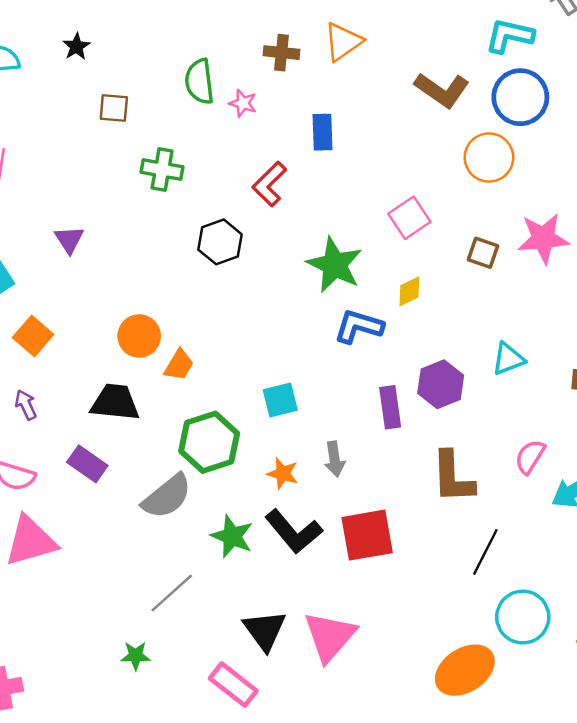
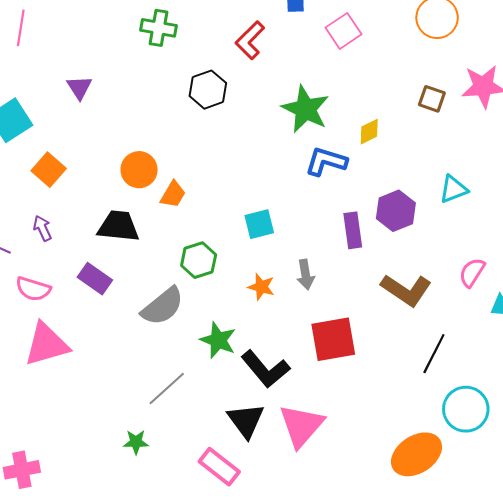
pink square: (409, 218) -> (344, 31), moved
green hexagon: (209, 442) -> (199, 260), size x0.7
brown L-shape: (453, 477) -> (406, 290), turned -54
black L-shape: (294, 531) -> (265, 369), moved

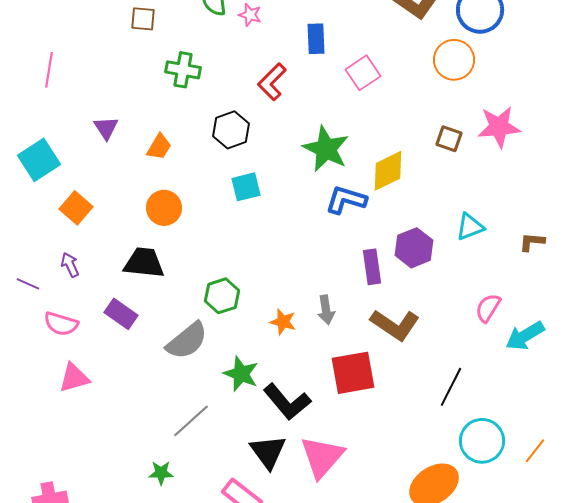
yellow diamond: (369, 132) -> (388, 171), size x1.6
orange trapezoid: (173, 194) -> (159, 147), moved
cyan square: (259, 224) -> (246, 187), moved
brown L-shape: (406, 290) -> (395, 325), moved
pink triangle: (47, 344) -> (74, 378), size x0.7

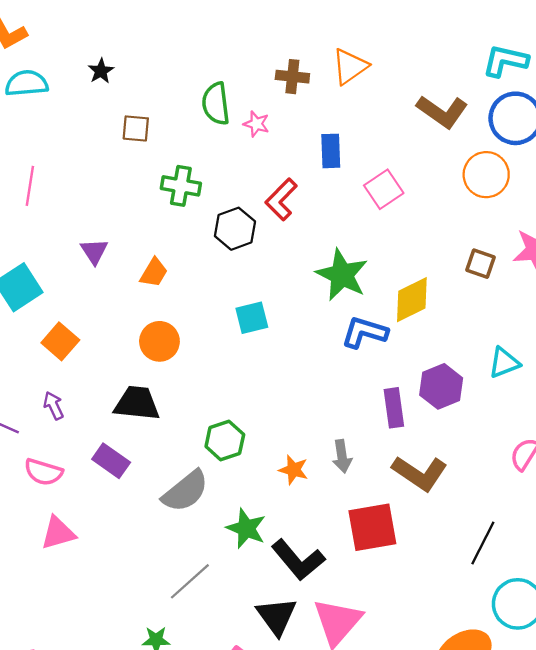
black hexagon: (231, 130) -> (235, 229), moved

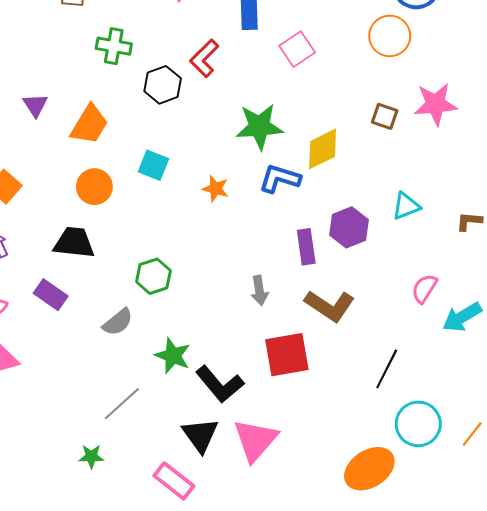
orange trapezoid: (154, 273) -> (89, 125), size x1.5
green star: (342, 275) -> (259, 127), turned -30
cyan square: (252, 318) -> (153, 165), moved, turned 36
orange star: (294, 470) -> (216, 189), moved
gray semicircle: (185, 491) -> (118, 322), size x0.7

